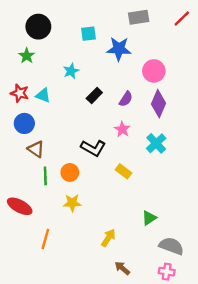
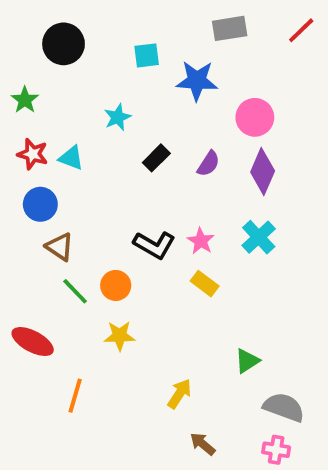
green star: (27, 56) -> (25, 100), moved
pink star: (122, 129) -> (201, 241), moved
green line: (45, 176) -> (75, 291), turned -42

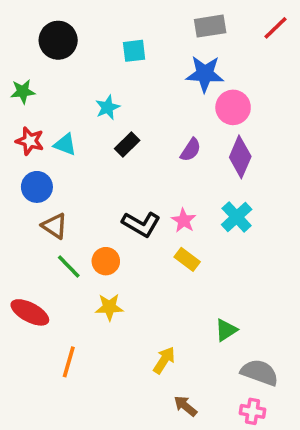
blue star: (197, 81) -> (205, 74), moved
green star: (25, 100) -> (23, 91), turned 30
black rectangle: (156, 158) -> (127, 145), moved

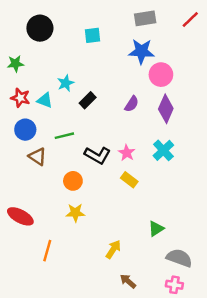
cyan star: (108, 107) -> (66, 83), moved
green line: (69, 266) -> (64, 136), moved, turned -60

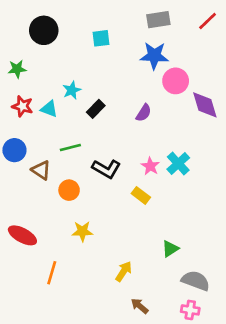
purple diamond: (166, 109) -> (205, 105), moved, turned -40
blue circle: (25, 130) -> (14, 150), moved
pink star: (127, 153) -> (150, 166), moved
orange circle: (73, 181) -> (69, 190), moved

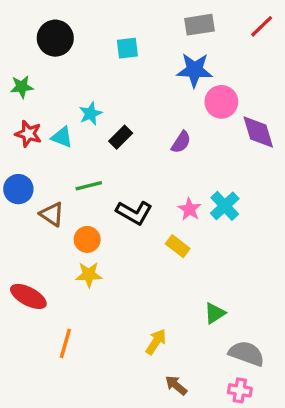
yellow star: (82, 231) -> (89, 275), moved

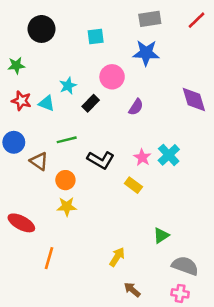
pink circle: (221, 102) -> (112, 77), moved

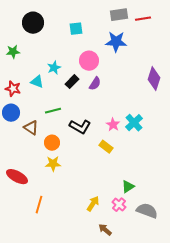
red line: (196, 20) -> (143, 19), moved, turned 35
purple diamond: (194, 99) -> (154, 79), turned 35
red star: (21, 101) -> (13, 89), moved
purple semicircle: (136, 107) -> (95, 84), moved
pink cross: (180, 293) -> (119, 205), moved, turned 32

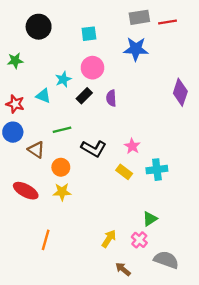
pink circle: (89, 61) -> (92, 68), moved
purple semicircle: (95, 84) -> (111, 98), turned 144
cyan cross: (134, 123) -> (157, 170), moved, turned 36
red ellipse: (17, 177) -> (26, 191), moved
gray semicircle: (147, 211) -> (166, 260), moved

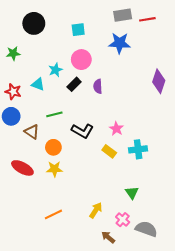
green triangle: (150, 219) -> (132, 193), turned -32
orange line: (46, 240) -> (53, 214), moved, turned 48
pink cross: (139, 240) -> (123, 220), moved

